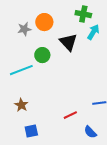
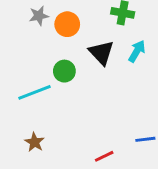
gray star: (24, 29) -> (39, 16), moved
cyan arrow: (93, 32) -> (137, 51), moved

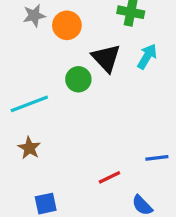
green circle: (64, 71) -> (78, 79), moved
brown star: (35, 142) -> (29, 148), moved

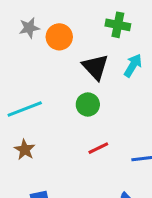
green circle: (78, 79) -> (88, 105), moved
red line: (109, 177) -> (98, 148), moved

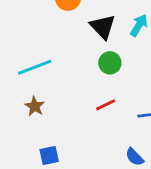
green circle: (88, 105) -> (110, 63), moved

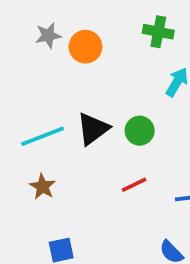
black triangle: (103, 27) -> (93, 129), moved, turned 36

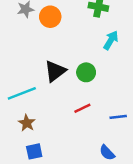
cyan line: (43, 136) -> (22, 93), moved
brown star: (43, 187) -> (27, 123), moved

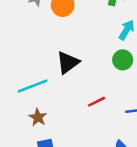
green circle: (86, 72) -> (123, 60), moved

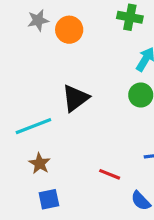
red line: (97, 102) -> (110, 174), moved, turned 48

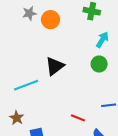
brown star: (40, 163) -> (17, 118), moved

